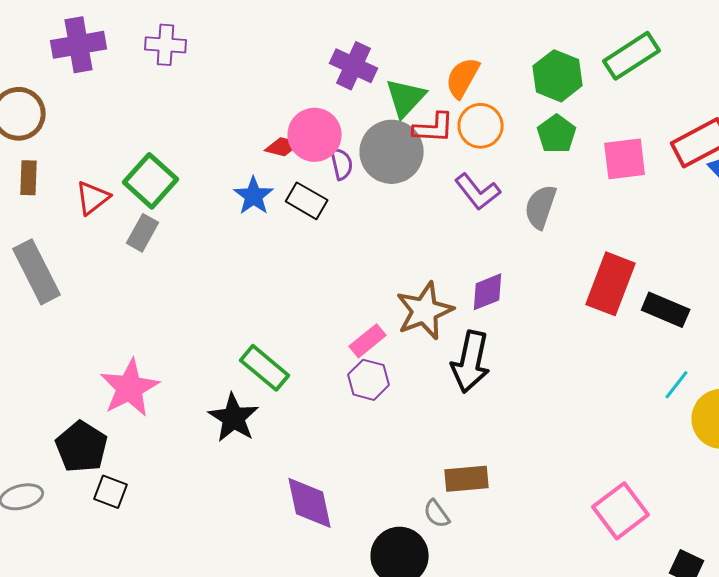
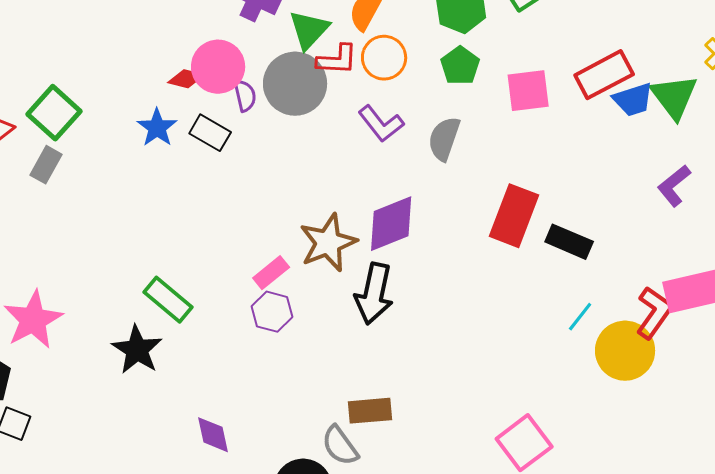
purple diamond: (488, 292) -> (391, 224), size x1.5
purple diamond: (310, 503) -> (213, 435), size x0.7
gray semicircle: (437, 514) -> (340, 446), size x1.4

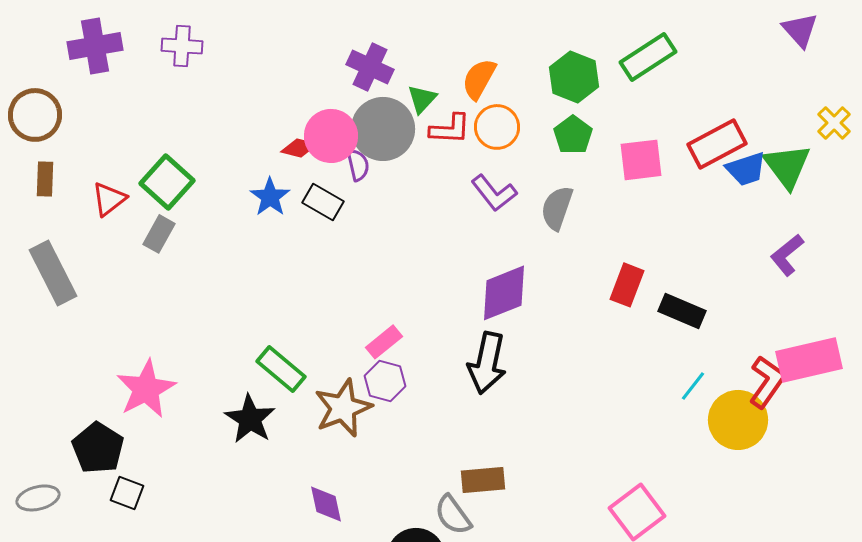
green triangle: (309, 30) -> (422, 99), size x0.7
gray circle: (295, 84) -> (383, 129), moved
red rectangle: (514, 216) -> (627, 285), size x0.7
brown star: (328, 243) -> (343, 408), moved

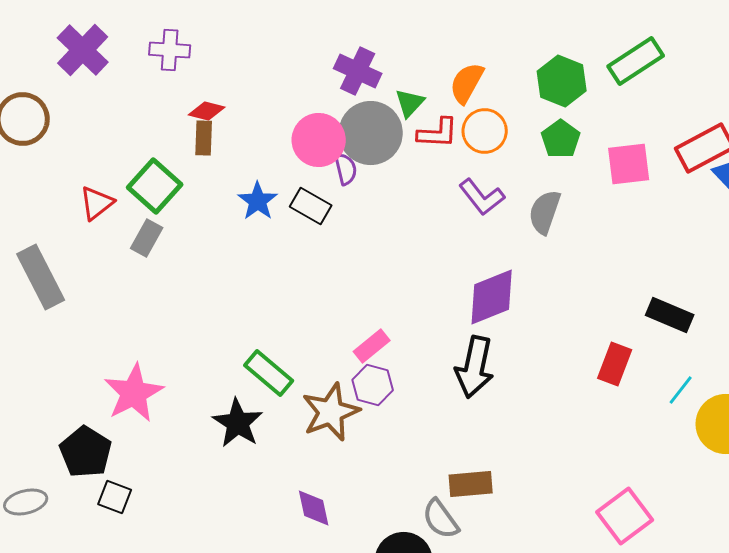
purple cross: (95, 46) -> (83, 50), turned -36
red diamond: (299, 148) -> (207, 111), moved
brown rectangle: (45, 179) -> (204, 138), moved
red rectangle: (627, 285) -> (615, 364), moved

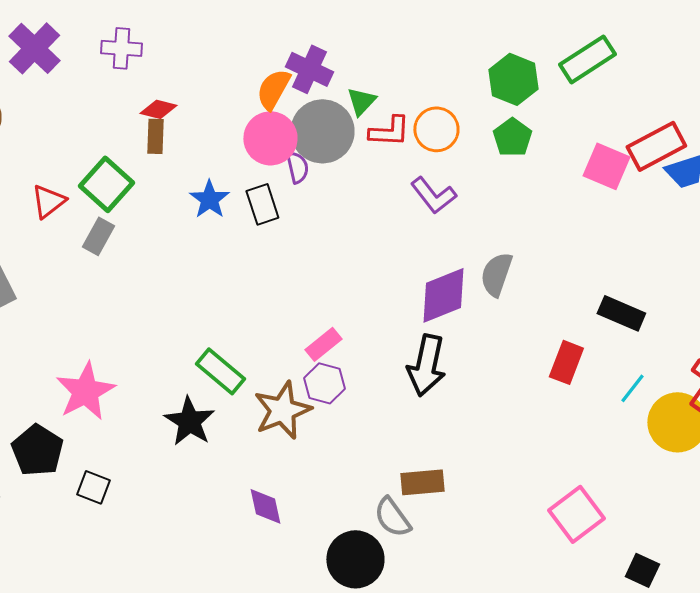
orange semicircle: (467, 83) -> (273, 89), moved
pink square: (629, 164) -> (606, 166), moved, turned 30
black rectangle: (311, 206) -> (262, 204), turned 42
gray semicircle: (545, 212) -> (496, 274), moved
black square: (115, 497) -> (93, 487), moved

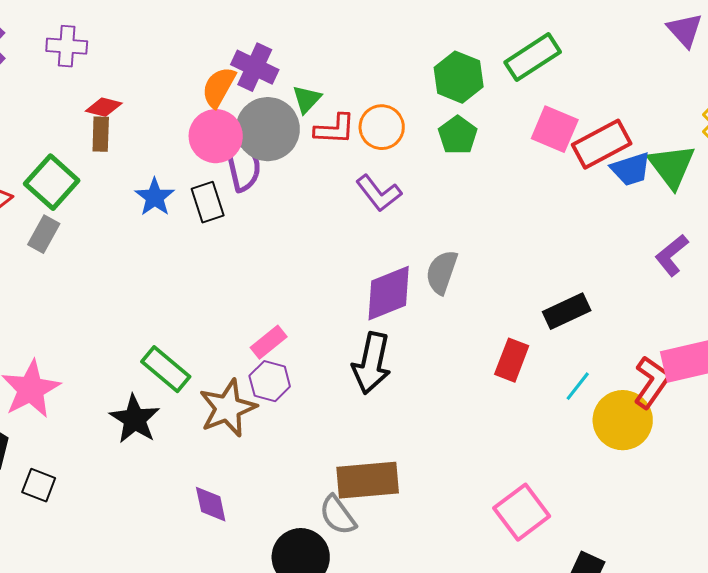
pink square: (606, 166) -> (555, 129), moved
purple semicircle: (297, 167) -> (243, 165), size x1.6
black rectangle: (621, 313) -> (567, 311), turned -48
brown rectangle: (422, 482) -> (368, 480), size x1.4

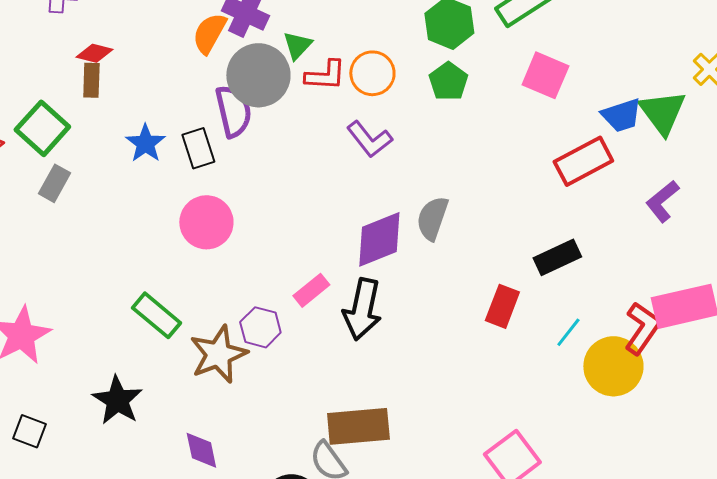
pink circle: (216, 136) -> (206, 222), moved
red rectangle: (602, 144) -> (583, 161), moved
gray rectangle: (44, 234) -> (54, 183), moved
pink rectangle: (269, 342) -> (311, 290), moved
black star: (135, 419) -> (117, 400), moved

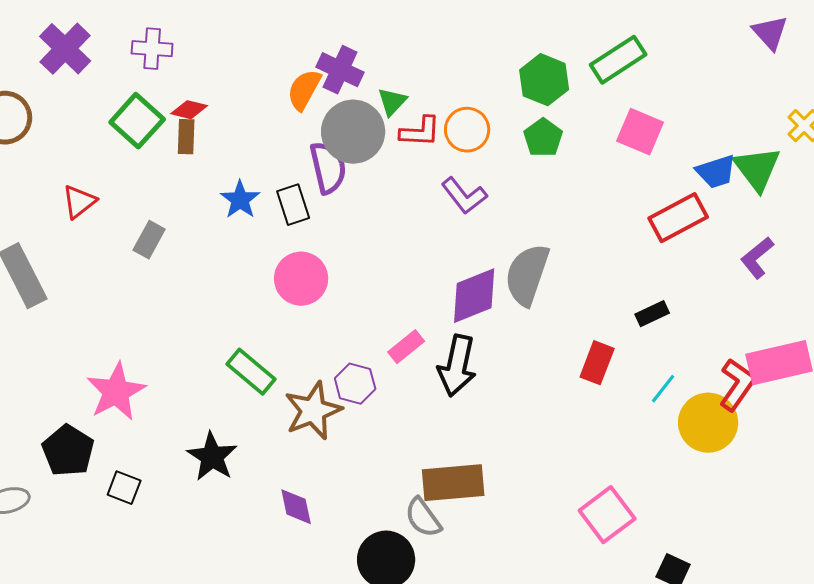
green square: (42, 128) -> (137, 121), moved
gray semicircle: (432, 218) -> (527, 275), size x1.4
black rectangle: (557, 257) -> (652, 314), size x0.7

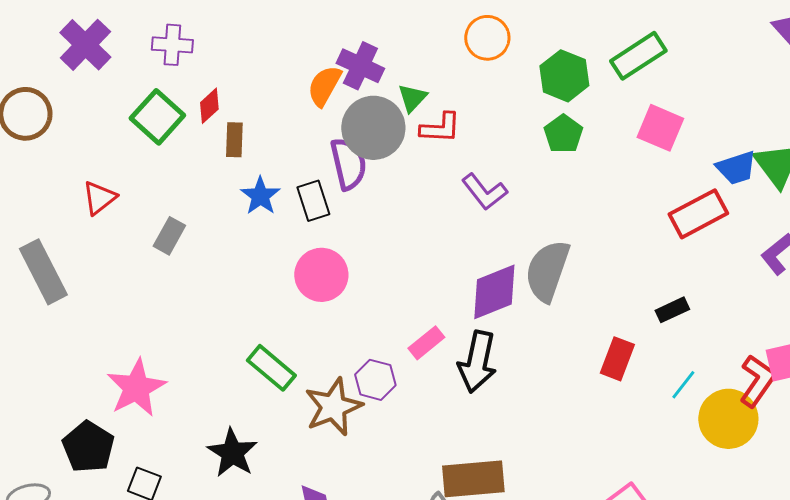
red diamond: (189, 110) -> (209, 106), turned -57
orange circle: (467, 130) -> (487, 38), moved
brown rectangle: (186, 137) -> (234, 140), moved

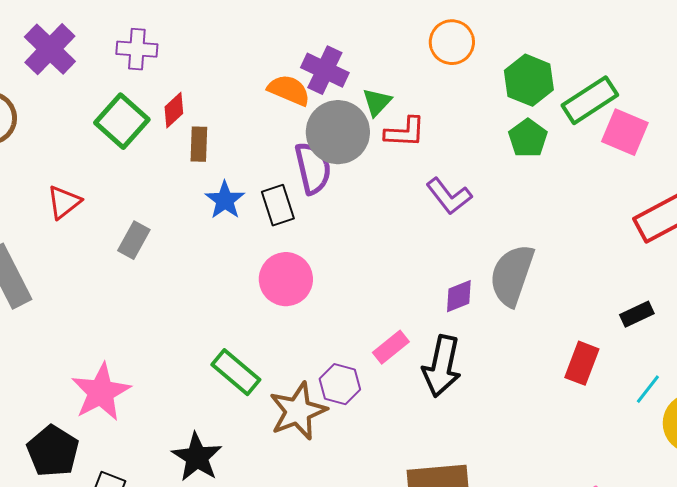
green rectangle: (638, 56) -> (590, 100), moved
orange semicircle: (324, 86) -> (289, 90), turned 84
purple diamond: (494, 292) -> (459, 296), size x0.6

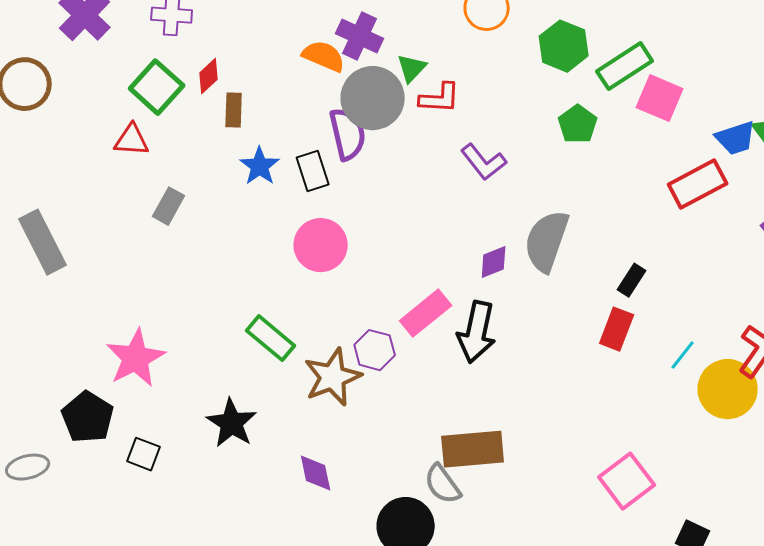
green pentagon: (528, 138) -> (578, 124), moved
red triangle: (64, 202) -> (132, 140), moved, turned 42
black rectangle: (637, 314) -> (632, 280), moved, turned -32
pink rectangle: (391, 347) -> (426, 313), size x1.4

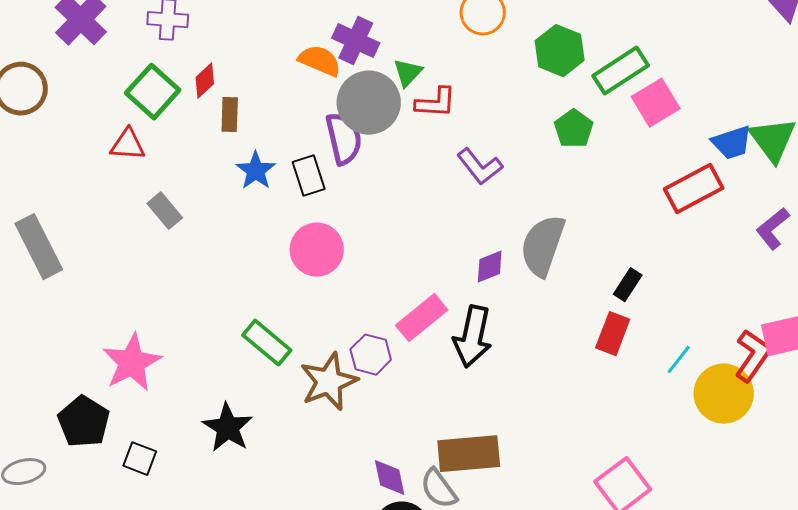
pink square: (660, 98) -> (656, 103), turned 36
gray rectangle: (169, 206) -> (165, 211), turned -69
purple diamond: (316, 473) -> (390, 478), moved

